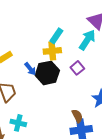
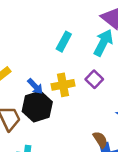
yellow cross: (52, 51) -> (63, 85), moved
black hexagon: (47, 73) -> (37, 107), moved

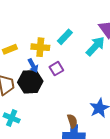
purple square: (94, 79) -> (56, 69), moved
yellow cross: (63, 85) -> (40, 47), moved

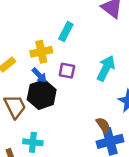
cyan arrow: (95, 46) -> (106, 68), moved
purple square: (56, 69) -> (67, 71), turned -32

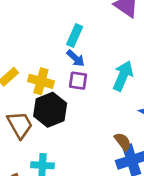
yellow cross: (41, 52) -> (41, 81), moved, turned 30
blue arrow: (39, 75) -> (76, 58), moved

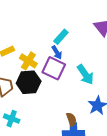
cyan arrow: (123, 76) -> (85, 75), turned 105
purple square: (78, 81) -> (54, 68), size x1.6

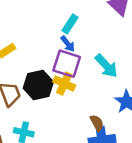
yellow cross: (28, 61) -> (64, 84), moved

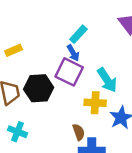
yellow cross: (64, 84) -> (95, 103), moved, turned -30
brown semicircle: (97, 123) -> (79, 132), moved

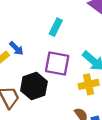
blue arrow: (73, 53) -> (16, 48), moved

